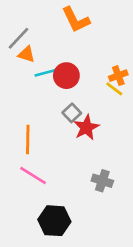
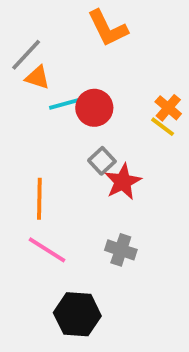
orange cross: (118, 76) -> (168, 108), turned -30
gray cross: (102, 181) -> (121, 250), moved

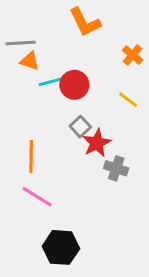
gray line: (26, 55) -> (21, 43), turned 44
orange cross: (168, 108) -> (133, 55), moved
gray cross: (121, 250) -> (116, 168), moved

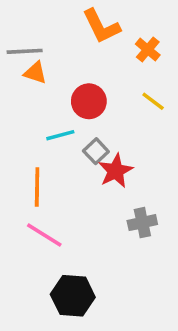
orange cross: (133, 55) -> (148, 50), moved
cyan line: (50, 82) -> (60, 135), moved
yellow line: (128, 100) -> (153, 101), moved
gray cross: (116, 168) -> (142, 223), moved, turned -30

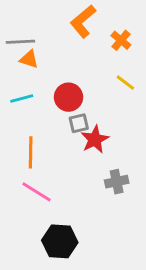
orange L-shape: (101, 26) -> (83, 21), turned 76
red circle: (89, 101) -> (68, 97), moved
cyan line: (60, 135) -> (22, 99), moved
gray square: (96, 151) -> (79, 123), turned 30

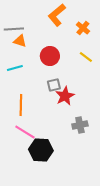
red circle: (68, 97) -> (50, 56), moved
black hexagon: (60, 241) -> (41, 150), moved

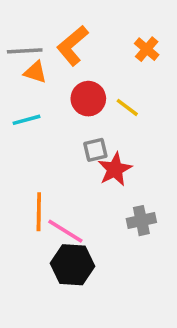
orange L-shape: (57, 15) -> (72, 46), moved
yellow line: (86, 57) -> (127, 107), moved
orange line: (21, 105) -> (39, 212), moved
pink line: (25, 132) -> (65, 231), moved

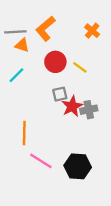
cyan line: (26, 120) -> (16, 75), turned -30
gray cross: (141, 221) -> (89, 110), moved
pink line: (65, 231) -> (41, 161), moved
black hexagon: (72, 265) -> (78, 166), moved

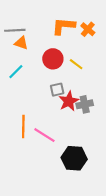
orange L-shape: (45, 28) -> (63, 26), moved, turned 45
pink line: (41, 161) -> (44, 135), moved

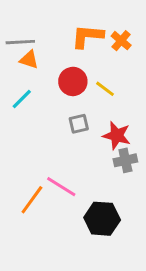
red star: (69, 101) -> (117, 136), moved, turned -30
gray cross: (85, 104) -> (125, 160), moved
orange line: (23, 127) -> (32, 200), moved, turned 35

